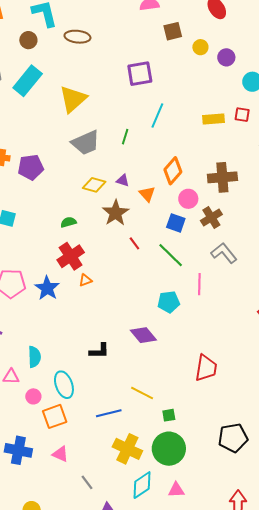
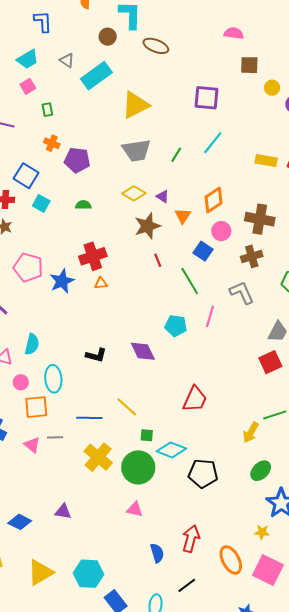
brown cross: (211, 217) -> (252, 256), moved
green semicircle: (68, 222) -> (83, 205), moved
gray line: (87, 482) -> (55, 437), moved, turned -70
cyan diamond: (142, 485) -> (171, 450), moved, turned 40

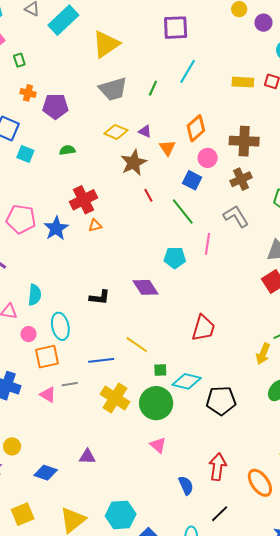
pink triangle: (135, 509) -> (158, 445), turned 36

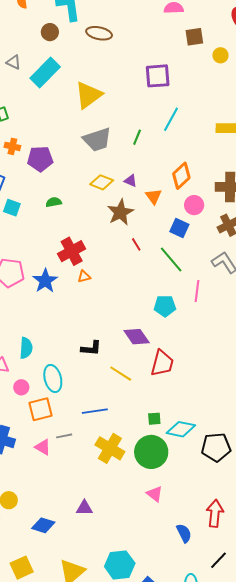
red trapezoid: (203, 328) -> (162, 363), moved
yellow line: (137, 345) -> (121, 374), moved

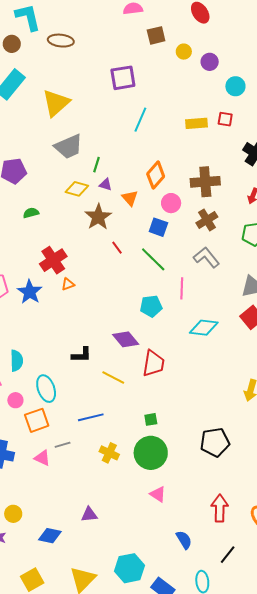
green line: (137, 137) -> (97, 165), moved
cyan diamond: (181, 429) -> (204, 328), moved
yellow cross: (110, 448) -> (109, 453), size x0.7
blue semicircle: (184, 533) -> (184, 540), moved

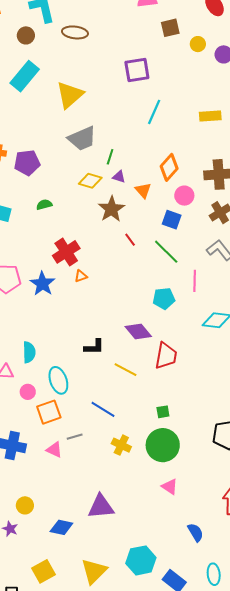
blue line: (91, 417) -> (103, 409), turned 45
purple triangle: (89, 515) -> (101, 507), size x1.6

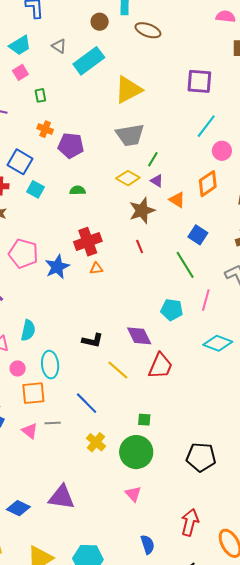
orange triangle: (143, 190) -> (177, 200), turned -30
pink circle: (184, 196) -> (222, 151), moved
red line: (130, 240) -> (140, 246), moved

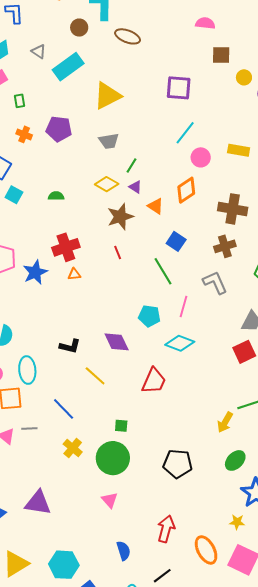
gray trapezoid: (130, 135) -> (109, 141), size x0.7
purple pentagon: (71, 146) -> (59, 129), moved
cyan diamond: (218, 343) -> (180, 343), moved
red trapezoid: (160, 366) -> (154, 381), moved

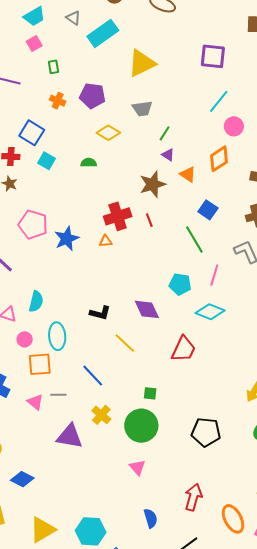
yellow diamond: (107, 184) -> (108, 133), moved
red cross: (66, 247) -> (118, 216), moved
purple triangle: (38, 503) -> (70, 436), moved

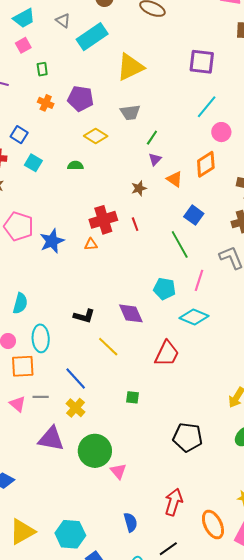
blue square: (32, 133) -> (19, 135), size x0.7
purple triangle: (168, 155) -> (155, 159), turned 40
brown star: (153, 184) -> (139, 188), size x0.6
yellow cross: (101, 415) -> (76, 408), moved
green circle: (141, 426) -> (95, 451), moved

